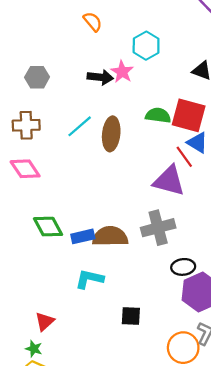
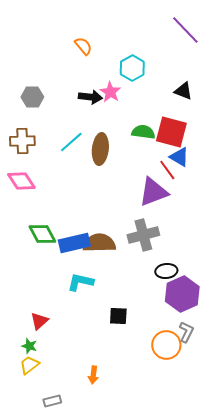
purple triangle: (169, 181) -> (153, 192), turned -36
blue rectangle: (83, 236) -> (74, 243), size x1.4

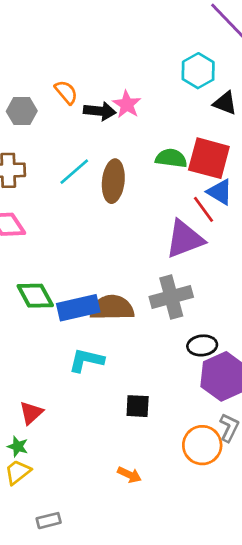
orange semicircle: (83, 46) -> (66, 92), moved
cyan hexagon: (132, 68) -> (198, 71), moved
orange arrow: (93, 375) -> (129, 475), moved, turned -72

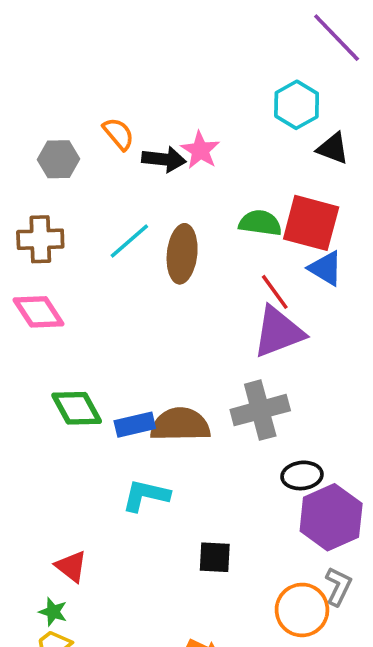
red line: (204, 209) -> (275, 292), moved
blue rectangle: (78, 308) -> (135, 425), size x0.7
red triangle: (31, 413) -> (71, 566), turned -40

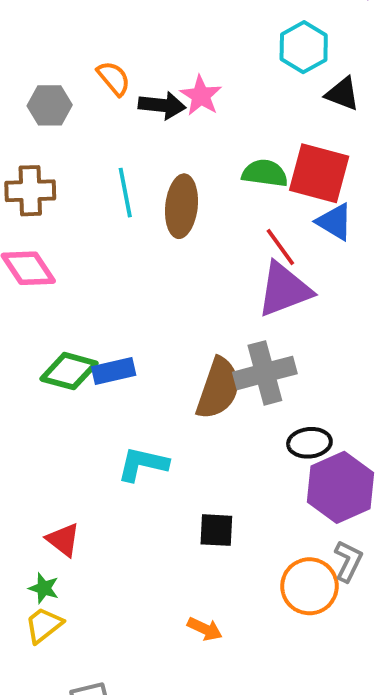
cyan line: (129, 241) -> (125, 193), turned -60
green diamond: (77, 408) -> (69, 371), turned -46
blue rectangle: (135, 425) -> (114, 371), moved
brown semicircle: (180, 425) -> (218, 388), moved, turned 110

